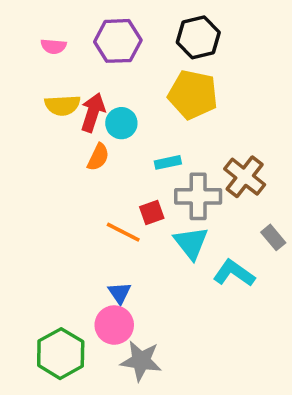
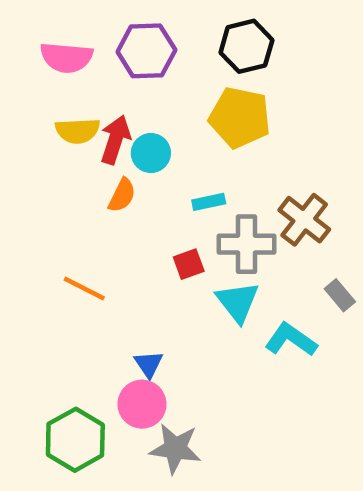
pink semicircle: (53, 46) -> (66, 57), size x1.6
orange line: (123, 232) -> (84, 289), moved

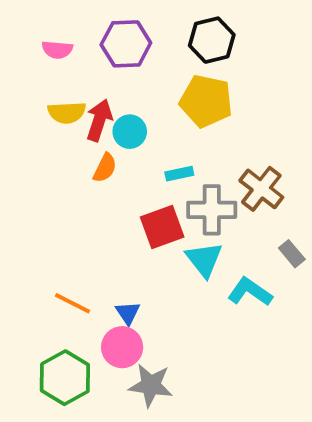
pink semicircle: (66, 57) -> (57, 50), size x0.7
red square: (189, 264) -> (162, 227), size x1.6
orange line: (84, 289) -> (72, 303), moved

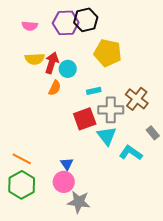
black hexagon: (212, 40) -> (86, 20), moved
orange line: (72, 303) -> (22, 159), moved
green hexagon: (65, 378) -> (22, 185), moved

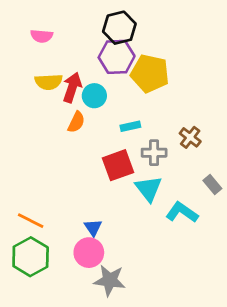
purple hexagon: (66, 23) -> (117, 57), moved
brown cross: (137, 99) -> (190, 137), size x0.7
gray cross: (111, 110) -> (154, 153), size x0.7

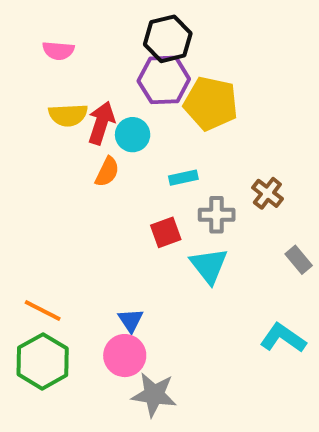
red square: (118, 165) -> (166, 232), size x0.7
cyan L-shape: (182, 212) -> (283, 338), moved

